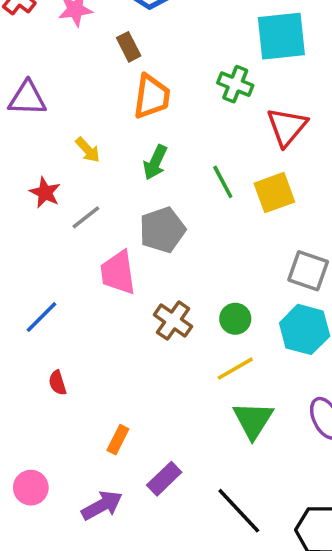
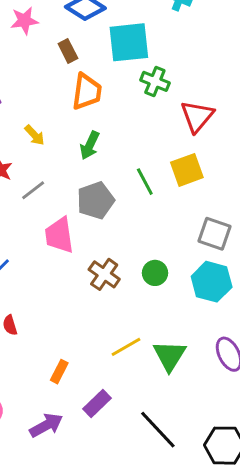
cyan square: (281, 36) -> (129, 42), moved
green line: (223, 182) -> (145, 182), moved
yellow line: (235, 369) -> (126, 347), moved

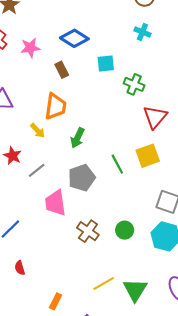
cyan square: (129, 42) -> (106, 63), size x0.6
green cross: (155, 81) -> (134, 84), moved
orange trapezoid: (87, 92) -> (55, 106), moved

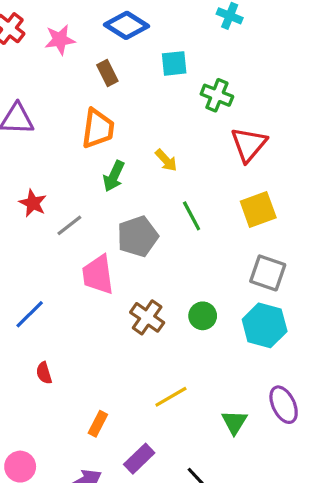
yellow arrow: (38, 131) -> (166, 160), moved
green arrow: (77, 138) -> (114, 176), moved
yellow square: (148, 156) -> (258, 209), moved
green triangle: (135, 290) -> (234, 422), moved, size x0.7

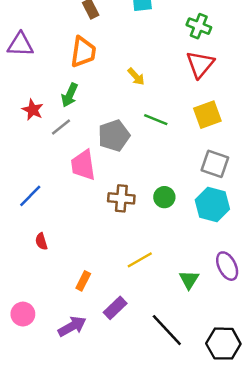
green cross: (217, 95) -> (199, 26), moved
green arrow: (114, 176) -> (70, 95), moved
green line: (192, 216) -> (156, 120), turned -40
brown cross: (147, 317) -> (121, 198), turned -30

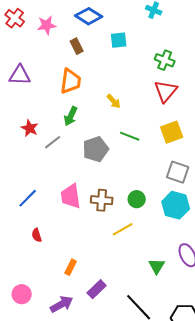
green arrow: (70, 95) -> (71, 116), moved
pink trapezoid: (83, 165) -> (71, 196), moved
yellow line: (140, 260) -> (123, 229), moved

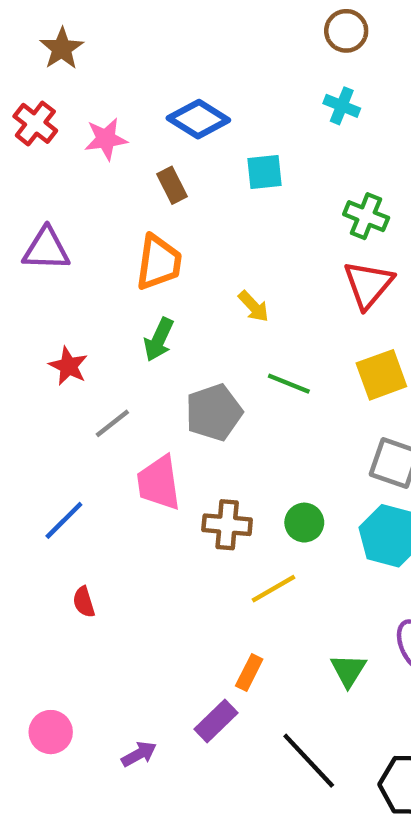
gray line: (53, 142) -> (112, 423), moved
pink trapezoid: (71, 196) -> (159, 483), moved
orange rectangle: (71, 267) -> (249, 672), moved
purple arrow: (62, 304) -> (139, 754), size x0.7

